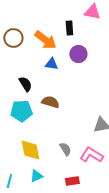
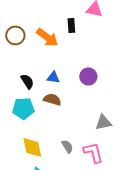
purple circle: (78, 54) -> (88, 76), moved
blue triangle: (51, 64) -> (53, 77), moved
pink L-shape: (91, 155) -> (93, 152), turned 45

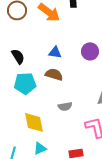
black semicircle: (27, 81) -> (18, 56), moved
gray semicircle: (67, 146) -> (65, 106), moved, turned 112

